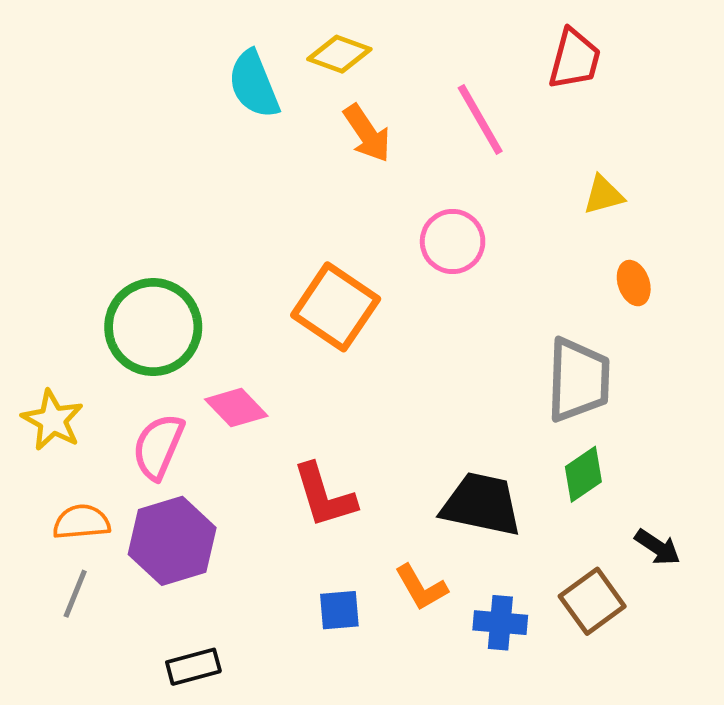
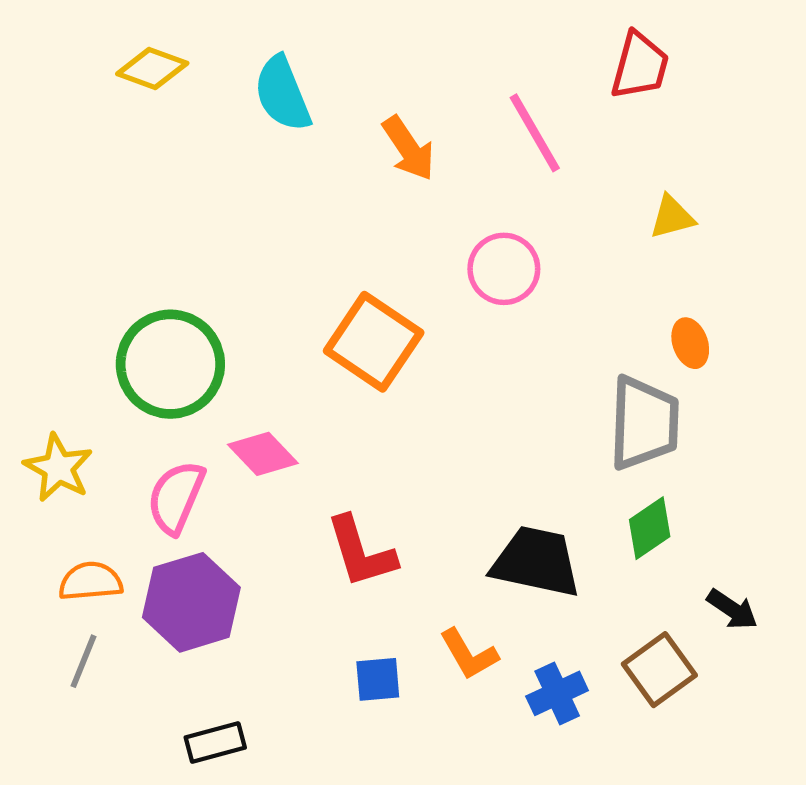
yellow diamond: (339, 54) -> (152, 69), moved
orange ellipse: (634, 283) -> (690, 343), moved
blue cross: (500, 623) -> (557, 693), turned -30

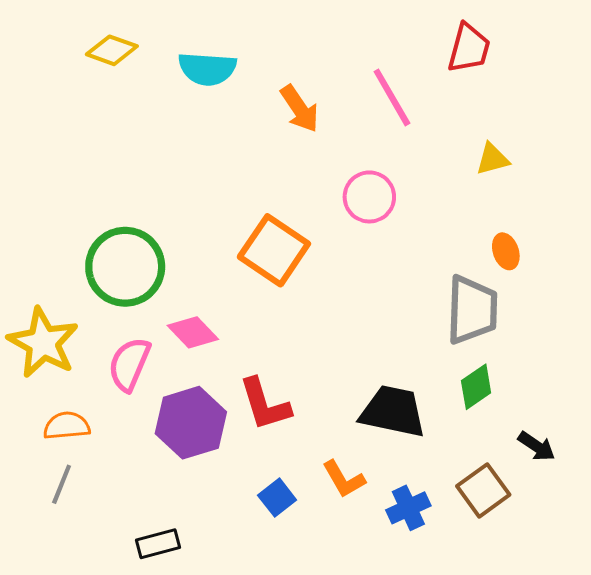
cyan semicircle: (282, 94) -> (207, 69), turned -64
yellow star: (58, 468) -> (43, 343), size x1.4
purple hexagon: (191, 602) -> (191, 423), moved
blue square: (378, 679) -> (277, 498), turned -33

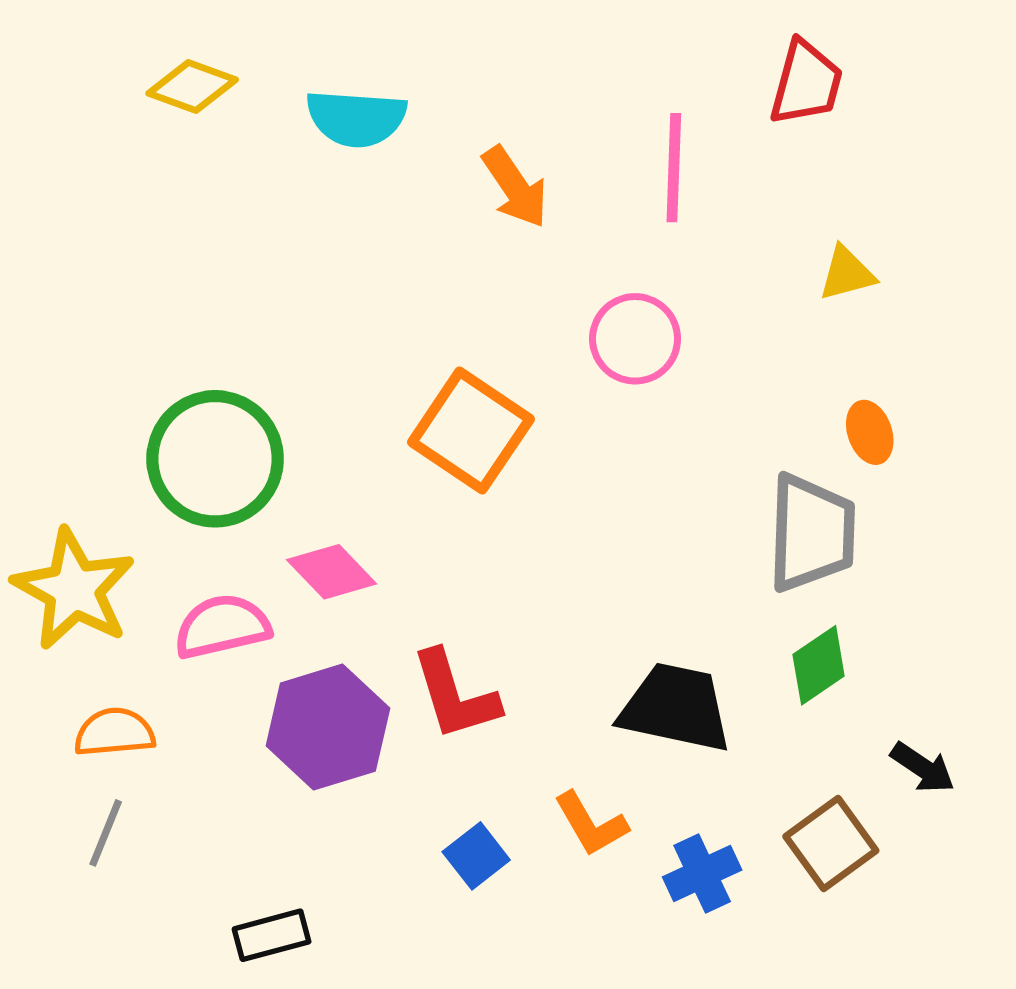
pink line: (392, 97) -> (674, 168), turned 32
pink semicircle: (129, 364) -> (222, 626), turned 54

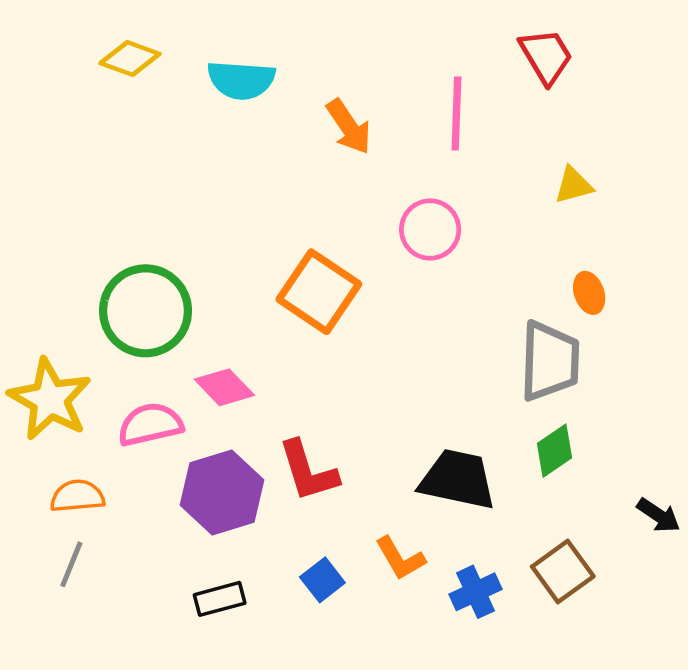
red trapezoid: (806, 83) -> (546, 56), turned -46
black arrow: (923, 768) -> (658, 515), moved
black rectangle: (272, 935) -> (220, 599), moved

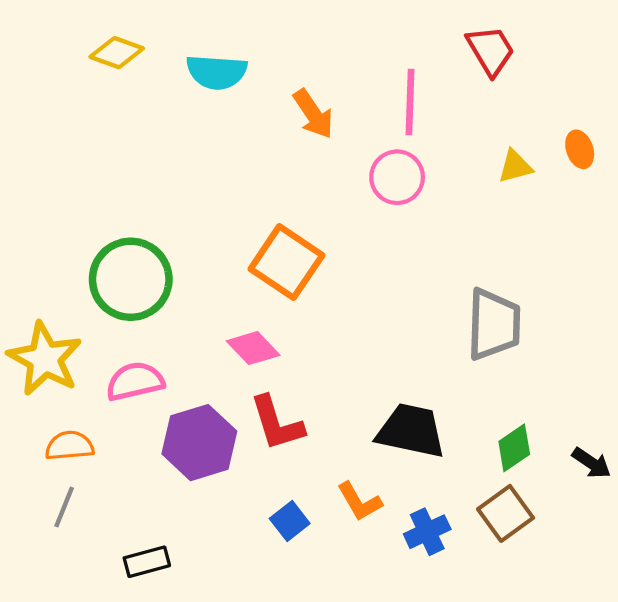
pink circle: (430, 230) -> (397, 177), moved
orange ellipse: (589, 293) -> (580, 149), moved
pink diamond: (224, 387) -> (253, 348), moved
green diamond: (554, 451) -> (514, 448), moved
black rectangle: (220, 599) -> (147, 562), moved

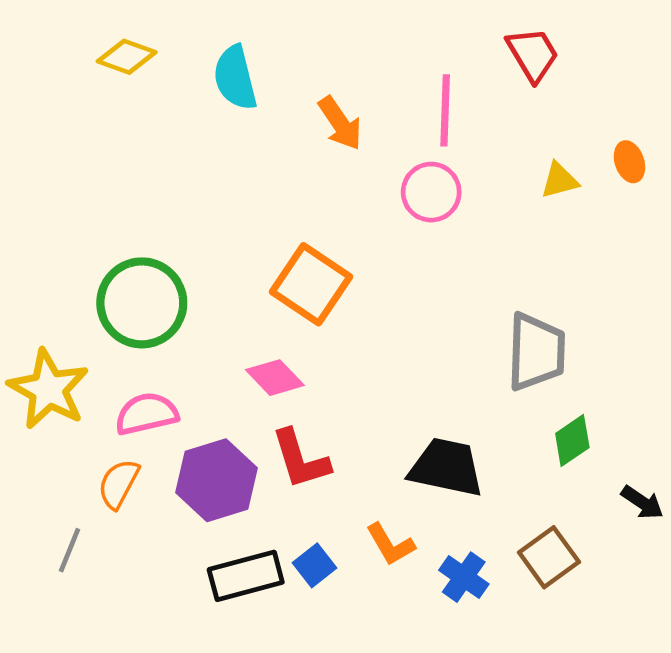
cyan semicircle: (217, 72) -> (235, 78), turned 72
orange semicircle: (69, 446) -> (119, 484), moved, turned -57
green diamond: (514, 448) -> (572, 441), moved
blue cross: (427, 532) -> (464, 577), turned -30
black rectangle: (147, 562) -> (246, 576), moved, size x1.5

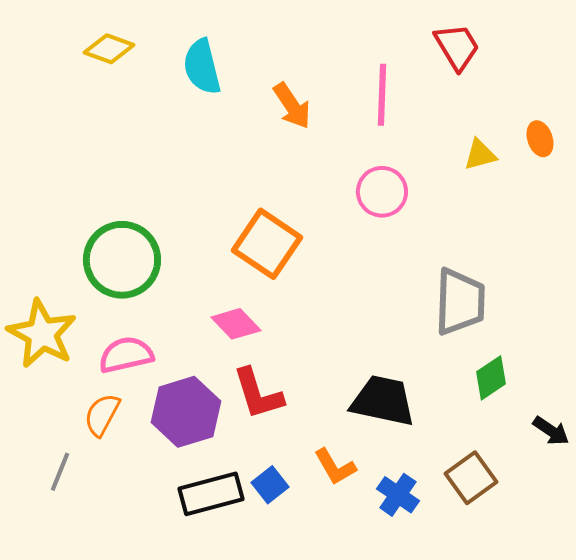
pink circle: (431, 192) -> (382, 192), moved

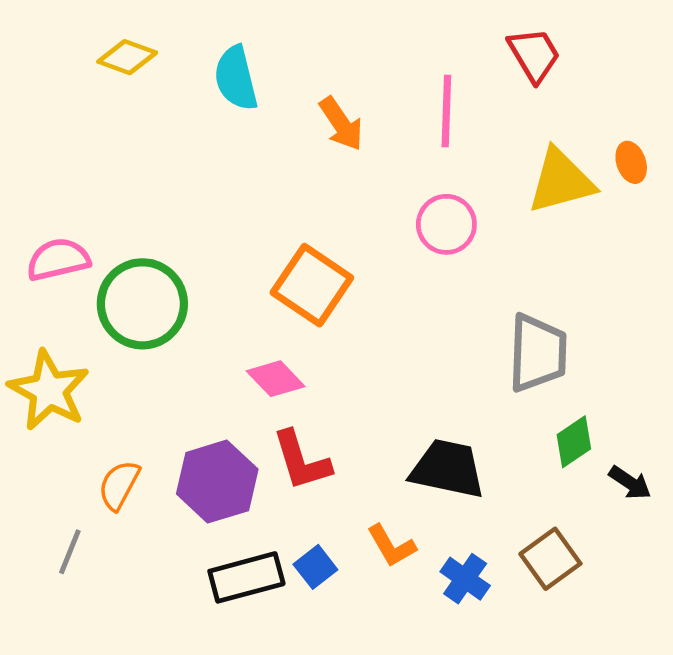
yellow triangle: (480, 155) -> (561, 181), size x1.8
pink semicircle: (126, 355) -> (58, 259), moved
black arrow: (551, 431) -> (630, 483), moved

